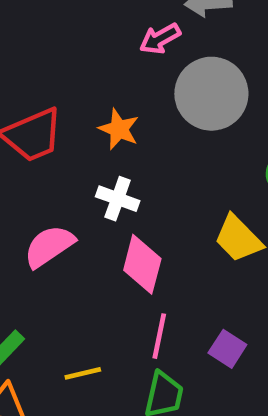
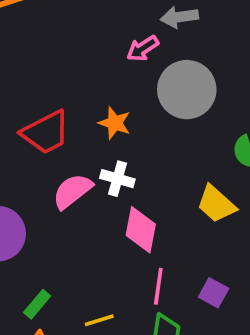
pink semicircle: (49, 246) -> (72, 191), moved

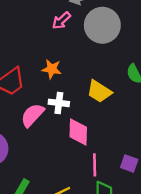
gray circle: (187, 90) -> (102, 25), moved
yellow trapezoid: (216, 204) -> (99, 92), moved

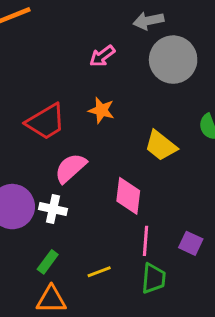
pink arrow: (61, 21) -> (102, 56), moved
white cross: (59, 103) -> (53, 209), moved

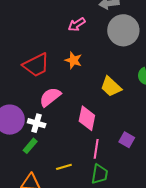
purple square: (191, 243) -> (127, 140), moved
green rectangle: (48, 262) -> (30, 146), moved

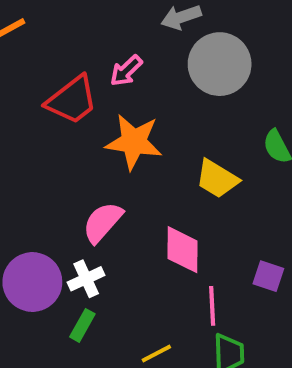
orange star: (73, 60) -> (134, 142), size x1.6
red trapezoid: (36, 65) -> (72, 100), moved
white cross: (37, 123) -> (86, 279), turned -30

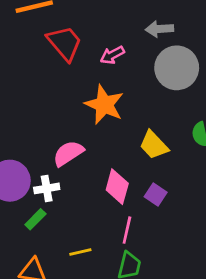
red trapezoid: (72, 100) -> (65, 43), moved, turned -108
purple square: (268, 276) -> (156, 194), moved

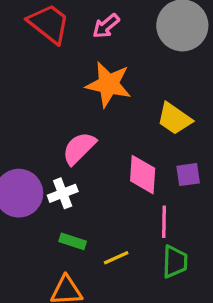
purple square: (156, 194) -> (188, 175), turned -30
green rectangle: (35, 219) -> (73, 241), moved, turned 75

